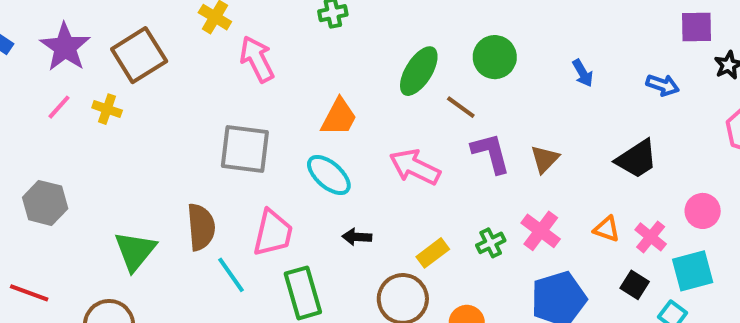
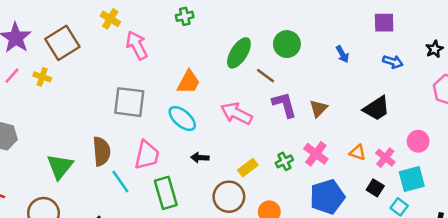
purple square: (697, 27) -> (384, 23), moved

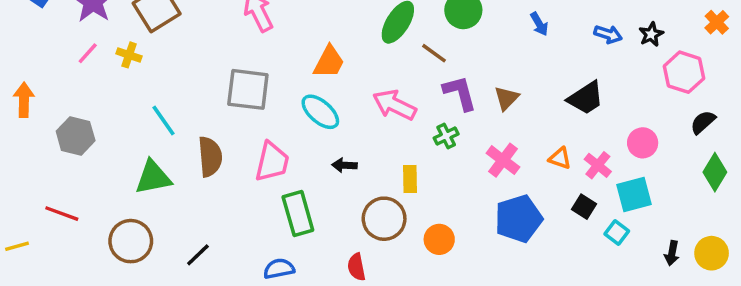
black star: (434, 49) -> (651, 34), moved
green cross: (284, 161) -> (446, 136), moved
green triangle: (60, 166) -> (153, 177), turned 40
yellow rectangle: (248, 168) -> (410, 179), turned -54
cyan line: (120, 182) -> (163, 120), moved

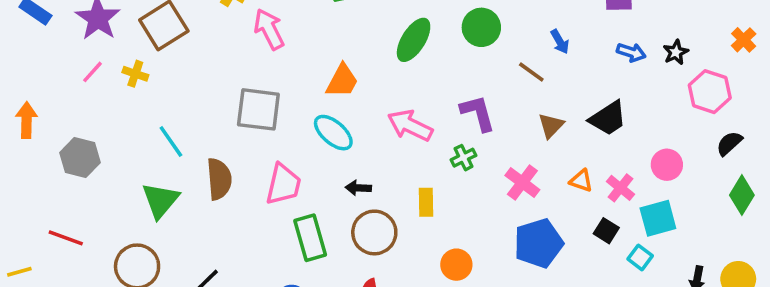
brown line: (434, 53) -> (531, 72), moved
brown triangle: (506, 98) -> (551, 125), moved
green triangle: (153, 177) -> (160, 200), turned -39
brown circle: (384, 219) -> (374, 232), moved

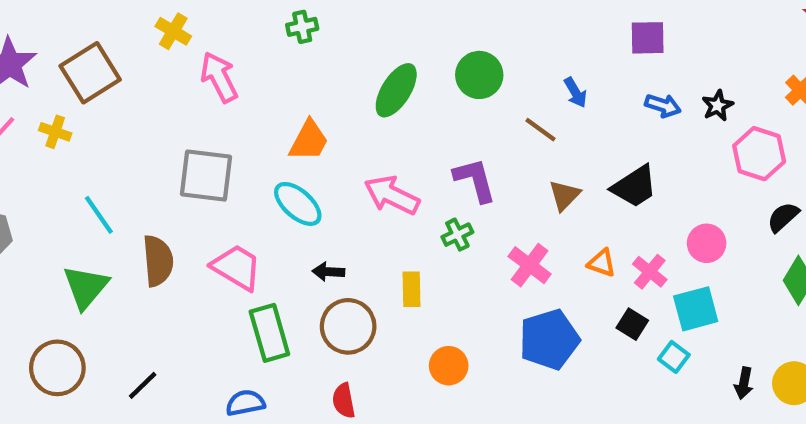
pink trapezoid: (283, 184) -> (237, 267), turned -72

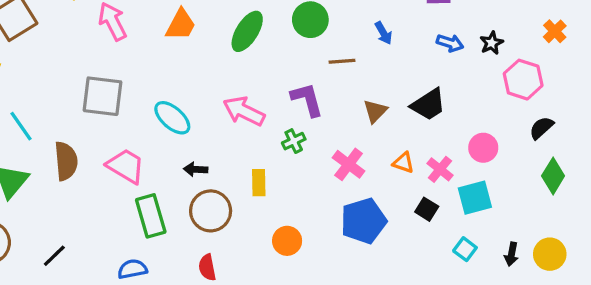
brown line: (540, 130) -> (342, 61), moved, turned -40
orange trapezoid: (309, 141) -> (181, 25), moved
cyan square: (674, 357) -> (465, 249), moved

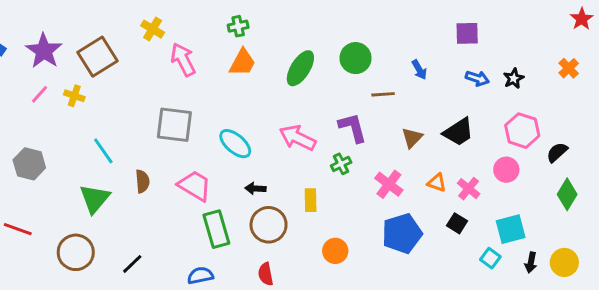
pink hexagon: (523, 80) -> (522, 131), moved
brown semicircle: (66, 161) -> (142, 181), size x0.7
cyan square: (475, 198) -> (511, 229), moved

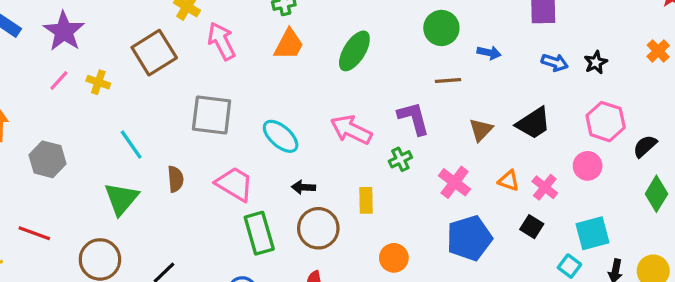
brown square: (97, 57) -> (154, 53), moved
green circle: (356, 58) -> (441, 28), moved
blue arrow: (419, 70) -> (489, 53), turned -48

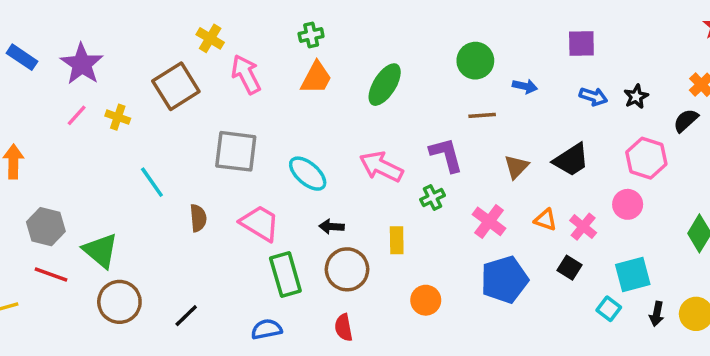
black semicircle: (645, 146) -> (686, 121), moved
gray hexagon: (47, 159) -> (46, 227), moved
green triangle: (121, 199) -> (101, 251), moved, turned -30

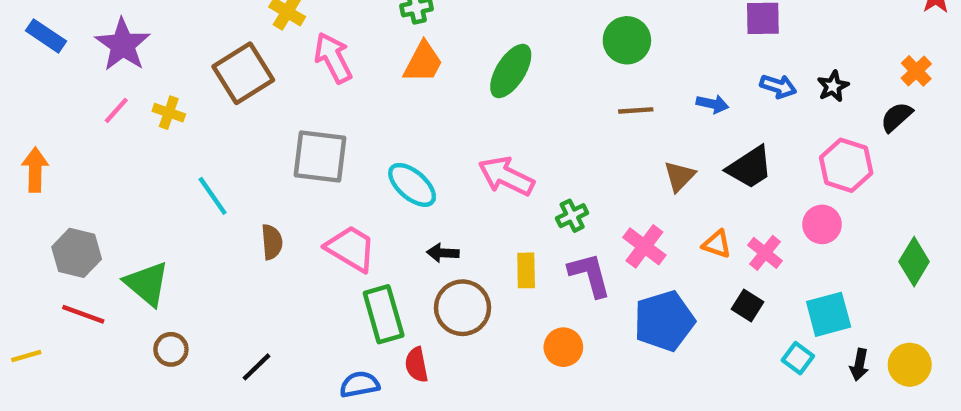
blue arrow: (525, 86) -> (712, 104), moved
purple L-shape: (446, 155) -> (590, 275), moved
brown circle: (119, 302) -> (171, 349), size x0.6
red semicircle: (344, 328) -> (416, 365), moved

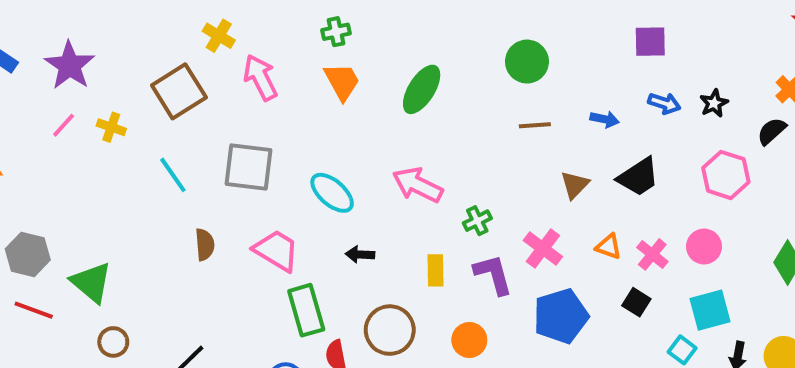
orange trapezoid: (423, 62) -> (342, 81), turned -57
cyan line: (213, 196) -> (173, 175), moved
pink circle: (822, 224) -> (704, 247), moved
brown circle: (463, 308) -> (390, 330), moved

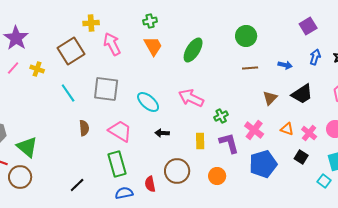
yellow cross: (219, 36) -> (91, 23), turned -35
purple square: (650, 42) -> (308, 26), turned -30
blue arrow: (664, 103) -> (315, 57), turned -91
green rectangle: (306, 310) -> (117, 164), moved
brown circle: (113, 342) -> (20, 177), moved, size x1.5

